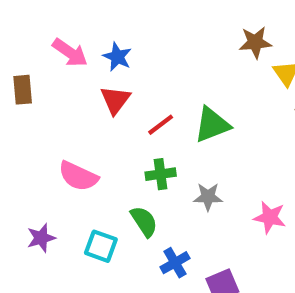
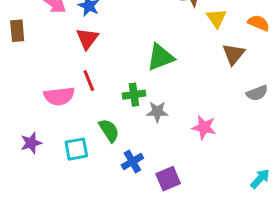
red line: (161, 125) -> (89, 81), moved, turned -75
green cross: (161, 174) -> (134, 95), moved
pink semicircle: (78, 176) -> (59, 96), turned -32
cyan square: (101, 246) -> (76, 149), turned -30

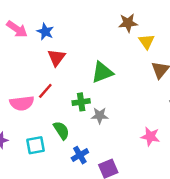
red triangle: (87, 39) -> (56, 58), moved
red line: (89, 81) -> (45, 91), turned 63
pink star: (204, 127) -> (150, 137), moved

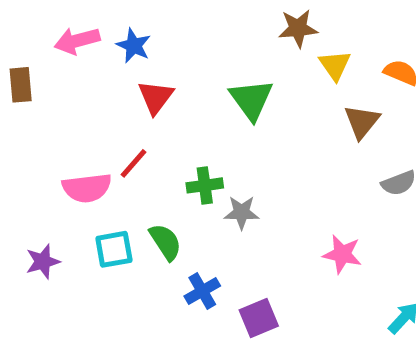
pink arrow: (17, 29) -> (77, 41), turned 130
green triangle: (102, 72) -> (251, 100), moved, turned -45
cyan square: (35, 145) -> (114, 249), moved

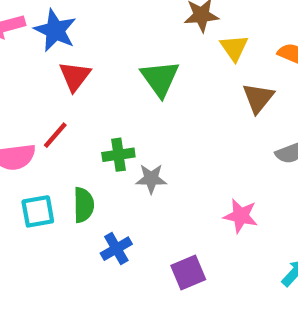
blue star: (134, 46) -> (55, 30), size x1.4
green semicircle: (165, 242) -> (84, 205), turned 32
purple square: (259, 318) -> (188, 273), moved

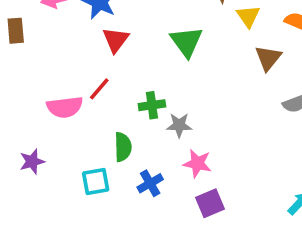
cyan square: (38, 211) -> (96, 182), moved
pink star: (241, 216) -> (197, 163), moved

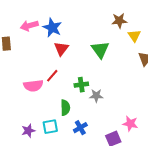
purple star: (32, 162) -> (28, 131), moved
pink star: (197, 163) -> (130, 124), moved

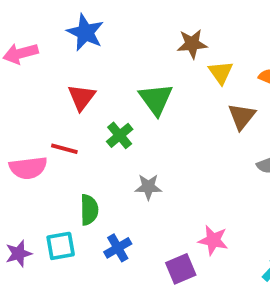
blue star: (52, 28) -> (85, 32), moved
red line: (52, 76) -> (64, 149), turned 64
green cross: (81, 85) -> (120, 135), moved, turned -32

